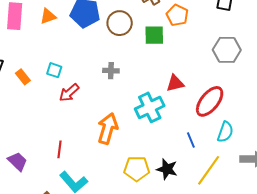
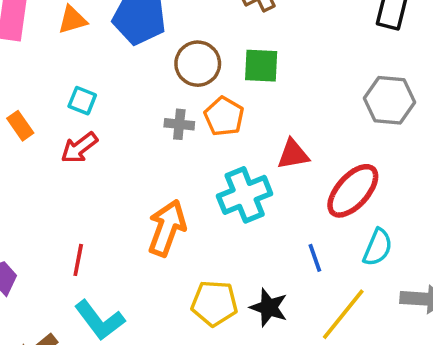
orange pentagon: (177, 15) -> (224, 116), moved
brown circle: (120, 23) -> (198, 64), moved
cyan square: (54, 70) -> (82, 101), moved
red arrow: (69, 93) -> (79, 148), moved

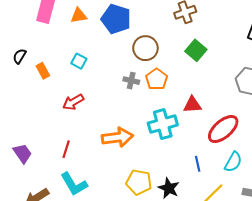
green square: (261, 66) -> (196, 50), moved, turned 30
red arrow: (79, 148) -> (73, 102), moved
orange arrow: (167, 228) -> (117, 137), turned 56

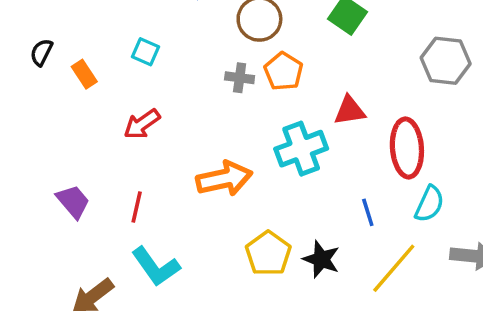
red ellipse: (223, 129) -> (407, 148), turned -48
purple trapezoid: (22, 153) -> (73, 201), moved
yellow pentagon: (139, 182) -> (268, 253), turned 30

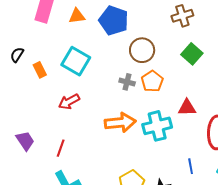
cyan square: (146, 52) -> (76, 61), size x1.8
orange arrow: (224, 179) -> (120, 122), moved

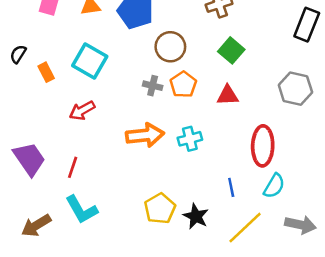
red triangle: (187, 108) -> (228, 95), moved
cyan cross: (157, 126) -> (190, 139), size x0.7
purple trapezoid: (25, 141) -> (29, 159), size x1.4

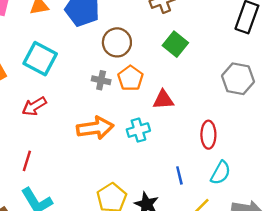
red triangle: (228, 95) -> (163, 100), moved
red ellipse: (263, 146) -> (208, 135), size x0.7

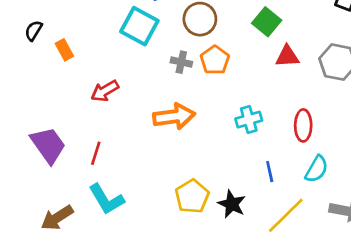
cyan square: (40, 59) -> (139, 26), moved
red triangle: (163, 100) -> (287, 56), moved
cyan cross: (138, 130) -> (249, 120), moved

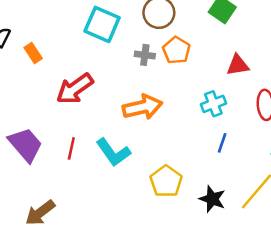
red triangle: (287, 56) -> (238, 65), moved
red arrow: (105, 91) -> (75, 89), size x1.4
blue line: (270, 172) -> (222, 143), moved, turned 36
cyan L-shape: (106, 199) -> (113, 152), moved
black star: (232, 204) -> (212, 199), moved

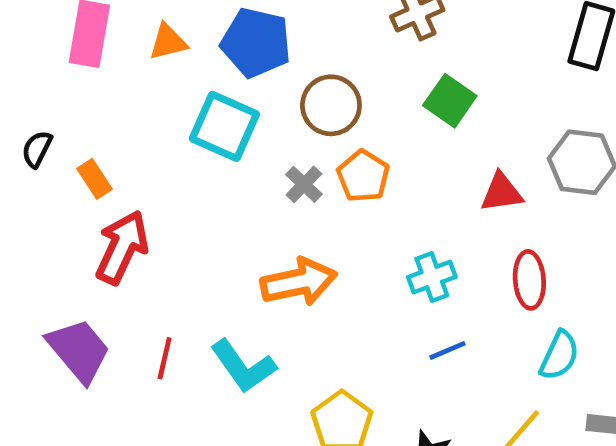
gray cross: (145, 55) -> (304, 184), turned 36
red triangle: (238, 65) -> (502, 192), moved
red arrow: (75, 89) -> (122, 247), moved, turned 150
blue line: (222, 143) -> (447, 350), turned 48

